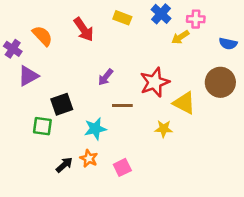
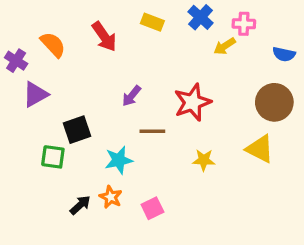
yellow triangle: (184, 103) -> (260, 149), moved

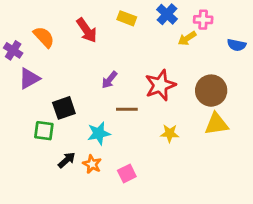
brown circle: (274, 102) -> (211, 91), moved
yellow triangle: (260, 149) -> (216, 124), turned -35
black arrow: (80, 205) -> (67, 160), moved

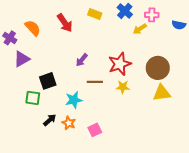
blue semicircle: (237, 45) -> (179, 25), moved
yellow star: (170, 133) -> (123, 87), moved

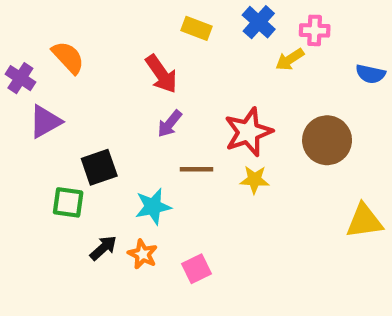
red arrow: (65, 23) -> (161, 74), moved
blue semicircle: (179, 25) -> (371, 74), moved
yellow triangle: (162, 93) -> (364, 221), moved

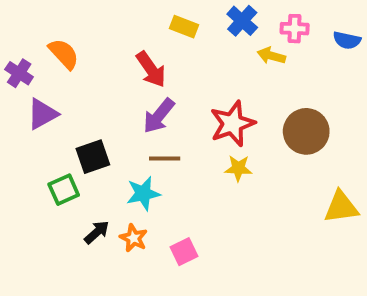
yellow arrow: (290, 59) -> (271, 56), turned 48
blue semicircle: (371, 74) -> (347, 40), moved
purple arrow: (170, 124) -> (159, 116), size x1.4
brown line: (197, 169) -> (165, 159), moved
green square: (68, 202) -> (64, 190), turned -32

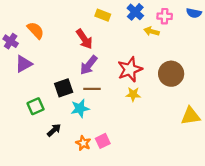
blue semicircle: (347, 40) -> (194, 13), moved
black square: (93, 157) -> (64, 88), moved
orange star: (134, 238) -> (83, 143), moved

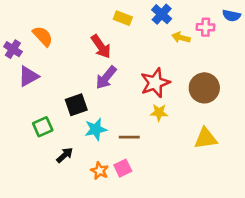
pink cross: (165, 16) -> (206, 27), moved
brown line: (92, 89) -> (129, 137), moved
yellow triangle: (191, 116) -> (206, 138), moved

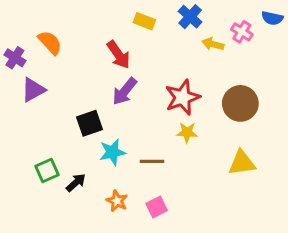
pink cross: (206, 27) -> (242, 32), turned 30
green square: (43, 127) -> (47, 170), moved
pink square: (123, 168) -> (157, 207), moved

